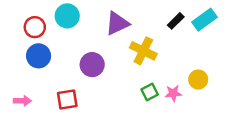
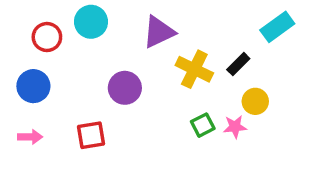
black rectangle: (176, 21) -> (238, 64), moved
blue circle: (39, 56) -> (33, 86), moved
yellow circle: (198, 80) -> (255, 101), moved

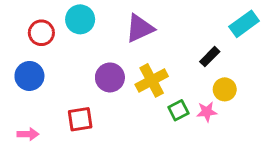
yellow cross: (194, 69) -> (152, 80), moved, turned 36
pink arrow: (30, 137) -> (28, 134), moved

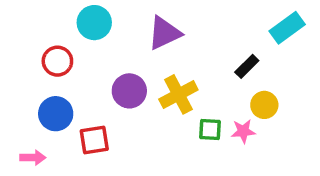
red circle: (41, 33) -> (57, 61), moved
blue circle: (29, 76) -> (56, 114), moved
green square: (178, 110) -> (210, 129), turned 30

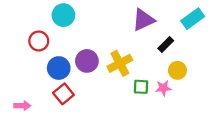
purple triangle: (164, 33) -> (143, 20), moved
blue circle: (56, 114) -> (59, 68), moved
red square: (94, 140) -> (63, 94), turned -30

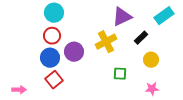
red circle: (39, 41) -> (52, 36), moved
yellow cross: (120, 63) -> (106, 42), moved
pink star: (163, 88) -> (152, 89), moved

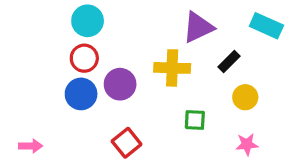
cyan rectangle: (164, 16) -> (266, 26), turned 60
yellow cross: (106, 42) -> (172, 68), turned 30
red square: (54, 80) -> (127, 143), moved

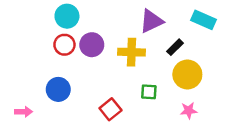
purple circle: (120, 84) -> (92, 45), moved
blue circle: (81, 94) -> (58, 89), moved
yellow circle: (245, 97) -> (187, 74), size x1.5
red square: (127, 143) -> (110, 109), moved

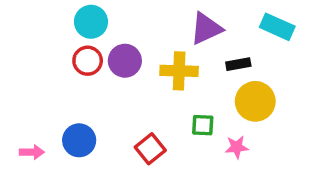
black rectangle: (175, 47) -> (238, 64), turned 35
blue circle: (58, 89) -> (79, 140), moved
pink star: (189, 110) -> (237, 147), moved

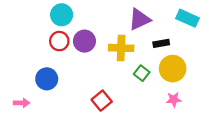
green square: (203, 125) -> (142, 73), moved, turned 35
blue circle: (79, 140) -> (47, 79), moved
pink star: (237, 147) -> (174, 99), moved

